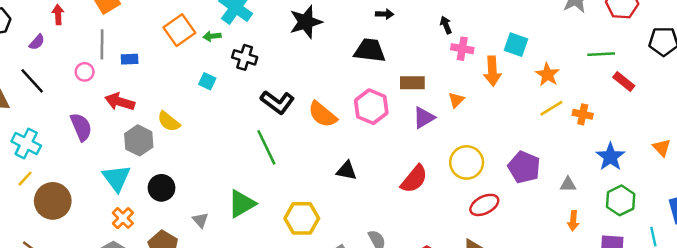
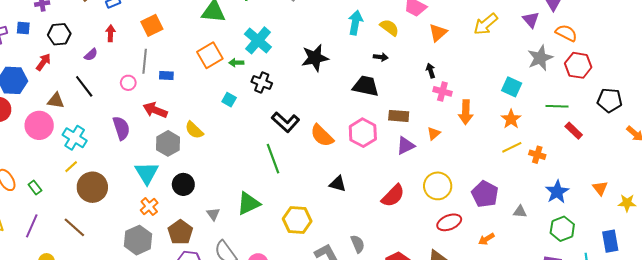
cyan square: (516, 45) -> (512, 87), moved
orange arrow: (573, 221) -> (486, 239), moved, turned 49

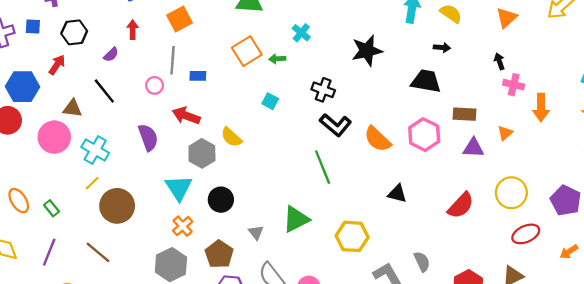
cyan cross: (258, 40) -> (301, 33), size x0.6
black cross: (262, 83) -> (323, 90), moved
purple triangle: (406, 146) -> (473, 148), turned 30

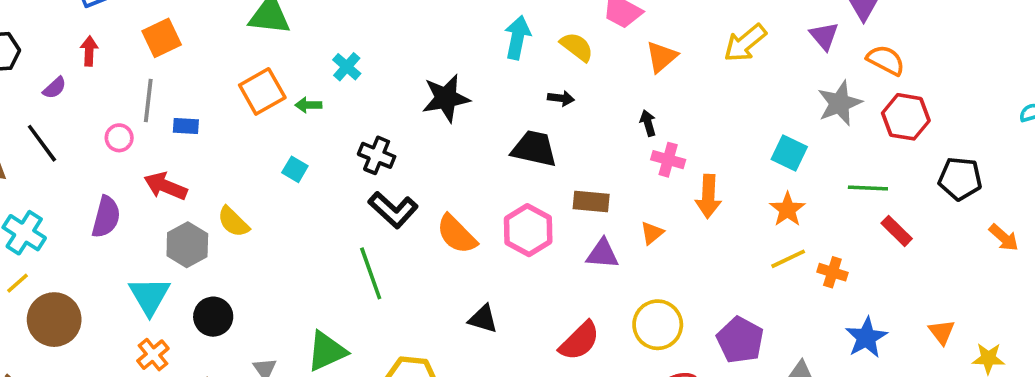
purple semicircle: (148, 137) -> (106, 217), turned 32

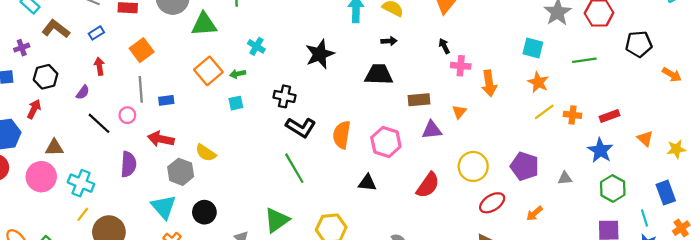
black line: (42, 143) -> (99, 123), moved
cyan square: (295, 169) -> (236, 103), moved, turned -32
pink hexagon: (528, 230) -> (386, 142), moved
red rectangle: (897, 231) -> (610, 116), moved, turned -54
orange semicircle: (457, 234) -> (342, 135), turned 64

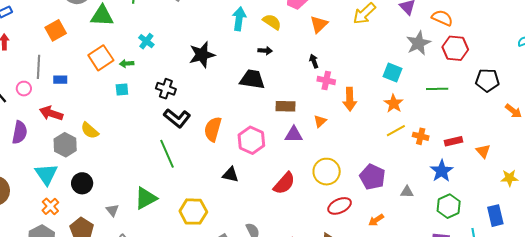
orange square: (142, 50) -> (56, 30), moved
orange triangle: (645, 139) -> (483, 151), moved

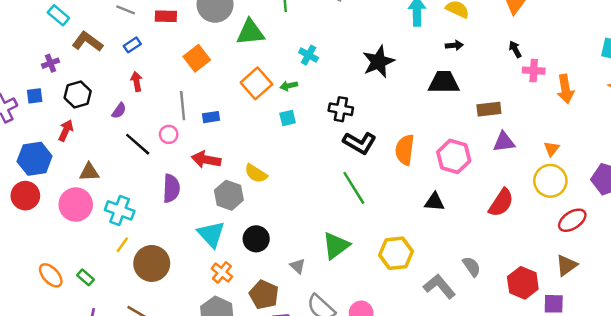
orange triangle: (320, 121) -> (552, 149), moved

